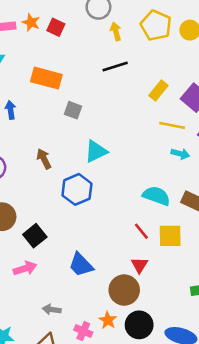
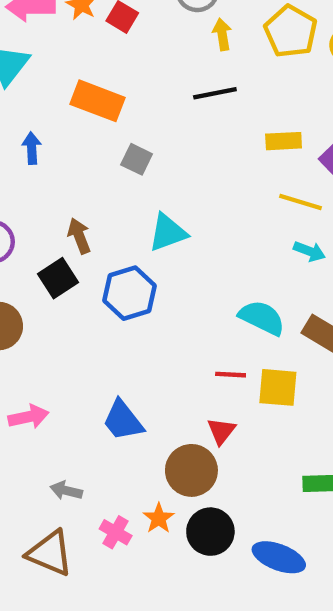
yellow rectangle: (158, 90) -> (284, 141), turned 42
red line: (141, 231) -> (231, 375), turned -54
black square: (35, 236) -> (58, 278), moved

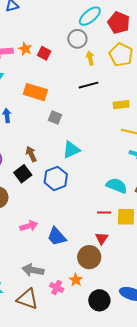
pink arrow: (28, 417) -> (29, 226), moved
gray arrow: (66, 491) -> (33, 270), size x1.5
black circle: (210, 532) -> (99, 300), moved

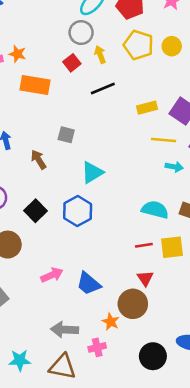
red square: (44, 53) -> (72, 63), moved, turned 32
orange rectangle: (35, 92) -> (35, 85), moved
brown arrow: (31, 154) -> (39, 160), moved
orange star: (76, 280) -> (111, 322), moved
pink cross: (57, 287) -> (97, 347), turned -32

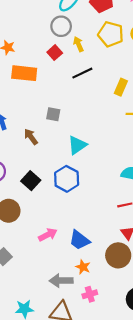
yellow rectangle: (147, 108) -> (121, 87), turned -49
orange star: (111, 322) -> (83, 267), moved

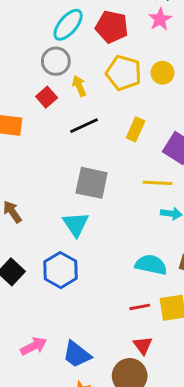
yellow rectangle: (121, 87) -> (136, 129), moved
gray square: (53, 114) -> (92, 183), moved, size x1.6
cyan triangle: (77, 145) -> (76, 224), turned -30

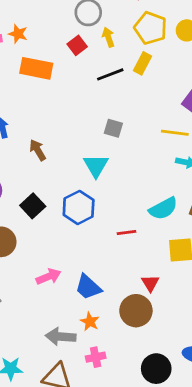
yellow rectangle: (136, 129) -> (143, 63), moved
gray square: (92, 183) -> (113, 128), size x0.6
cyan semicircle: (151, 265) -> (163, 209), turned 136
red line: (140, 307) -> (127, 232), moved

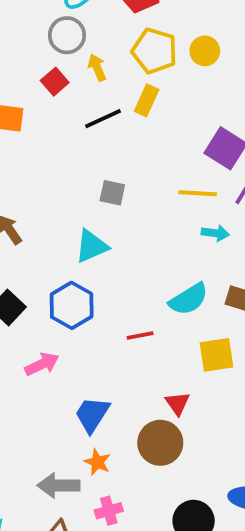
cyan triangle: (96, 166) -> (92, 246), turned 40
pink arrow: (48, 277) -> (42, 364), moved
blue trapezoid: (88, 287) -> (92, 414), turned 84

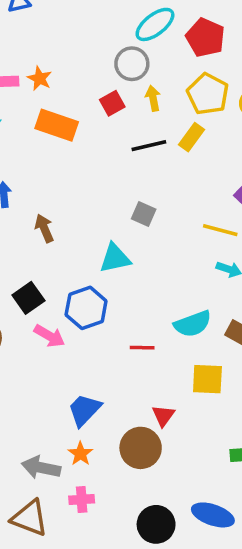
pink arrow: (42, 364) -> (49, 336), moved, turned 44

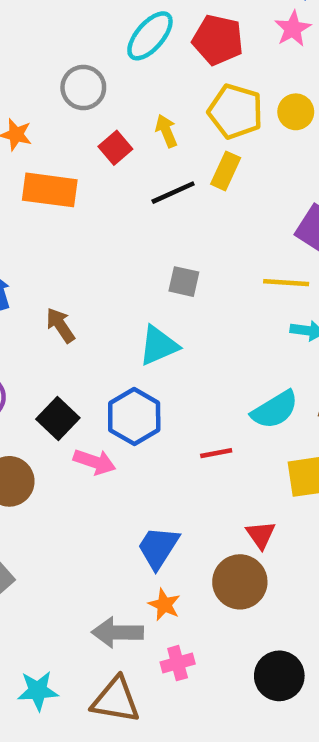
gray circle: (132, 64) -> (83, 87), moved

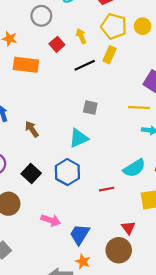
pink arrow: (94, 462) -> (51, 220), moved

